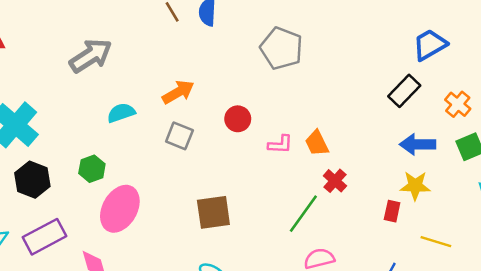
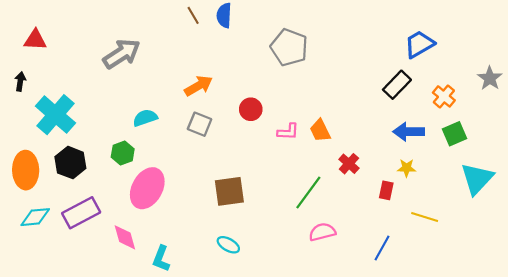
cyan semicircle: (121, 113) -> (145, 118), moved
red cross: (335, 181) -> (349, 164), moved
yellow star: (415, 186) -> (407, 168), size x0.7

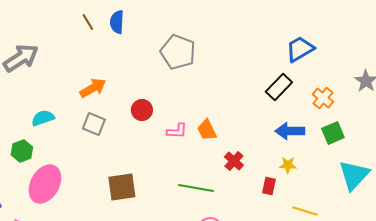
green line: (308, 192) -> (196, 188), turned 64

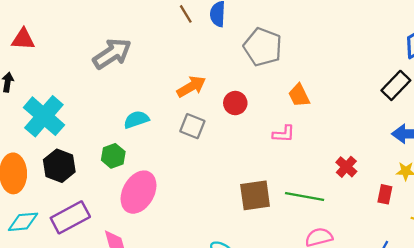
gray pentagon: (178, 52) -> (263, 47), moved
red circle: (142, 110) -> (235, 103), moved
orange trapezoid: (207, 130) -> (299, 95), moved
brown square: (122, 187) -> (255, 195), moved

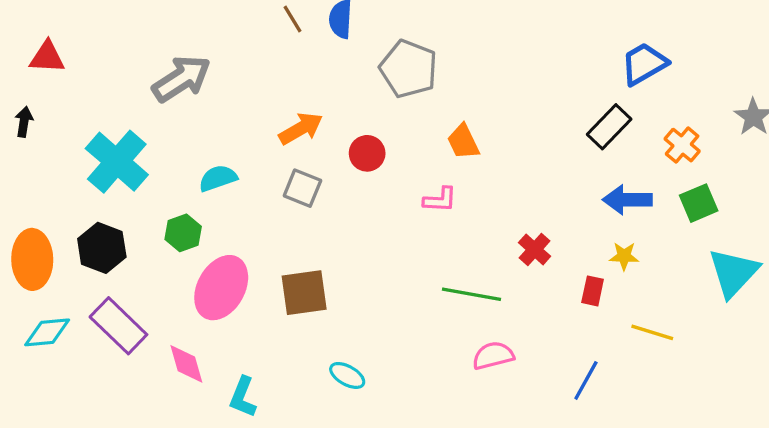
cyan cross: (44, 116) -> (117, 162), moved
brown square: (255, 195) -> (304, 293), moved
purple rectangle: (70, 217) -> (118, 326), turned 72

